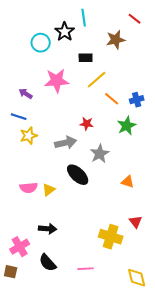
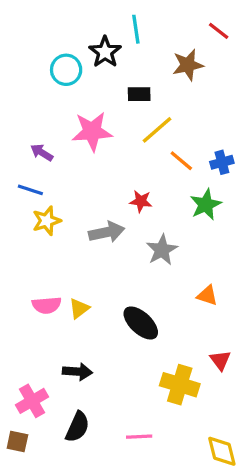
black ellipse: (78, 175) -> (141, 323), moved
black semicircle: (48, 263) -> (77, 427), turned -114

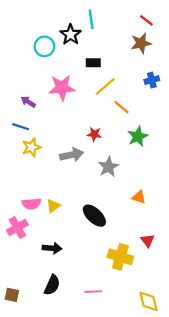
brown star: (188, 65) -> (141, 43), moved
blue cross: (222, 162) -> (152, 80), moved
pink cross: (32, 401) -> (17, 228), moved

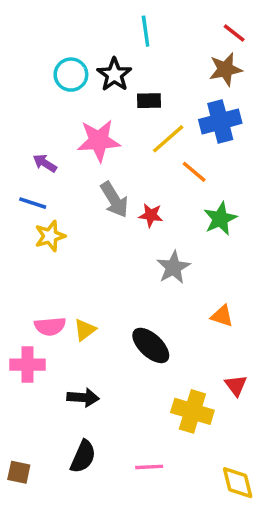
black star: (70, 34) -> (114, 75), moved
blue cross: (152, 80) -> (220, 121), moved, size x1.6
gray arrow: (72, 155) -> (114, 200), moved, turned 70
pink cross: (17, 228) -> (28, 365), turned 30

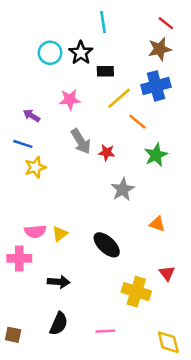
pink star: (99, 141) -> (70, 100), size x0.7

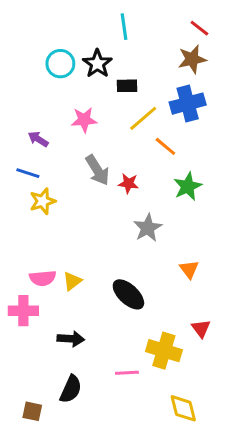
orange triangle: (157, 224) -> (189, 269), turned 35
pink line: (105, 331) -> (127, 373), moved
brown square: (13, 335) -> (32, 411), moved
yellow diamond: (168, 342) -> (183, 408), moved

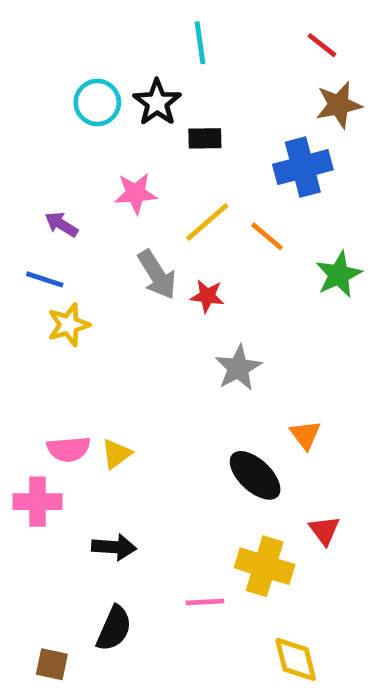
brown star: (192, 59) -> (339, 105), moved
yellow line: (143, 118) -> (207, 222), moved
green star: (188, 186) -> (339, 275), moved
black ellipse: (128, 294) -> (255, 475), moved

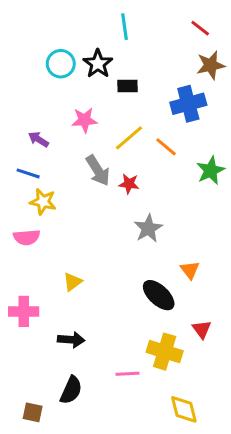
yellow star: (69, 325) -> (43, 202), turned 30
pink semicircle: (69, 449) -> (27, 237), moved

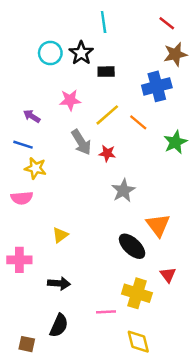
orange triangle: (190, 270) -> (158, 225), size x1.5
yellow diamond: (184, 409) -> (138, 342), moved

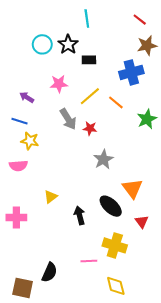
red triangle: (168, 275) -> (142, 222), moved
black arrow: (59, 283) -> (80, 215), moved, turned -108
brown square: (27, 344) -> (23, 288), size x1.5

